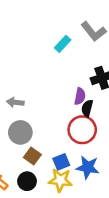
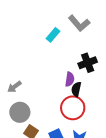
gray arrow: (15, 102) -> (14, 87), turned -40

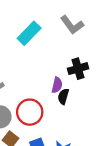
cyan rectangle: (53, 35) -> (29, 33), moved, size x1.5
red circle: (73, 108) -> (30, 112), moved

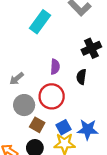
purple semicircle: (57, 85) -> (55, 67), moved

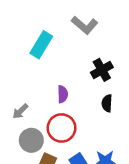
black semicircle: (81, 77) -> (107, 103), moved

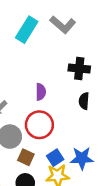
cyan rectangle: (41, 45) -> (27, 30), moved
black cross: (102, 70) -> (79, 68), turned 35

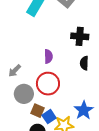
blue square: (55, 158) -> (49, 117), moved
blue star: (82, 158) -> (84, 110), turned -30

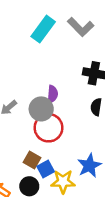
gray circle: (24, 94) -> (41, 109), moved

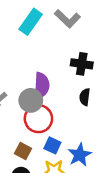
purple semicircle: (53, 94) -> (42, 85), size x1.5
blue square: (46, 169) -> (52, 145), moved, turned -35

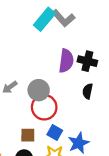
gray L-shape: (67, 19) -> (63, 18), moved
purple semicircle: (42, 85) -> (66, 61), moved
brown square: (23, 151) -> (28, 135), turned -32

